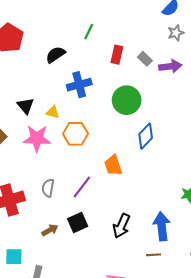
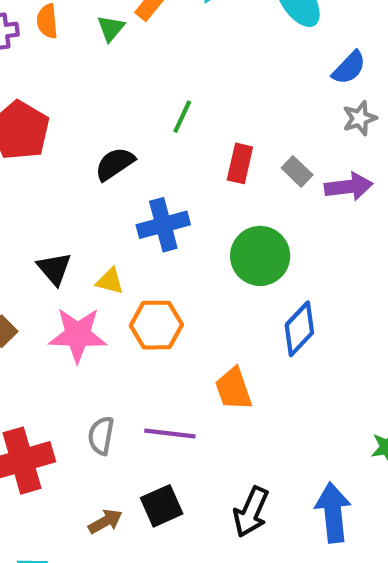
purple line: (82, 187) -> (170, 433), turned 60

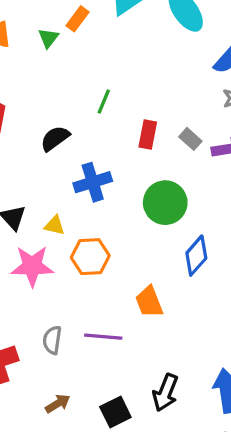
black square: (162, 506) -> (115, 412), moved

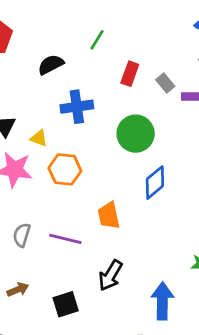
black arrow: (165, 393) -> (110, 275), moved

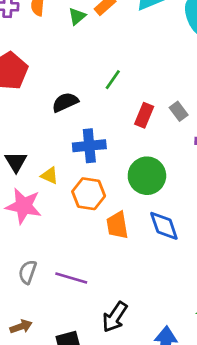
gray rectangle: (165, 83) -> (179, 111), moved
orange hexagon: (65, 169) -> (89, 194), moved
blue diamond: (155, 183) -> (164, 226), turned -72
orange trapezoid: (109, 215) -> (117, 225), moved

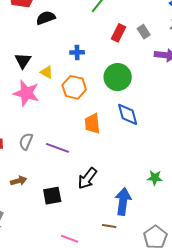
black semicircle: (65, 102) -> (46, 18), moved
blue cross: (89, 146) -> (77, 52), size x0.6
orange trapezoid: (117, 225) -> (92, 124), moved

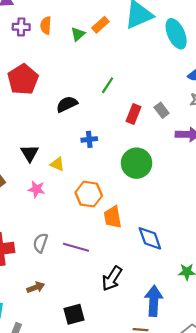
black semicircle: (46, 18) -> (67, 104), moved
orange hexagon: (74, 87) -> (89, 194), moved
pink star: (26, 93) -> (36, 189), size x0.6
blue diamond: (128, 114) -> (150, 238), moved
black square: (52, 196) -> (74, 314), moved

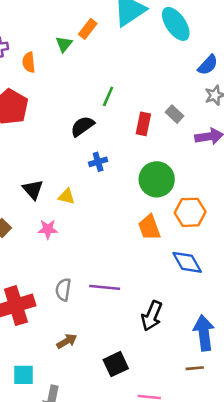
orange semicircle: (46, 25) -> (29, 62), moved
black semicircle: (67, 104) -> (82, 126), moved
orange hexagon: (89, 194) -> (190, 212), moved
orange trapezoid: (113, 217) -> (149, 227), moved

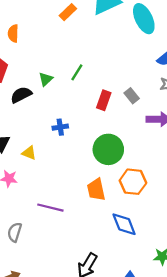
green triangle: (64, 44) -> (46, 79), moved
black semicircle: (82, 126) -> (21, 95), moved
purple line: (105, 287) -> (50, 208), moved

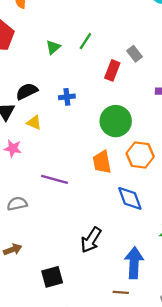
black semicircle: (21, 95) -> (27, 91), moved
gray rectangle: (132, 96) -> (135, 54), moved
gray semicircle: (15, 232) -> (17, 204), turned 60

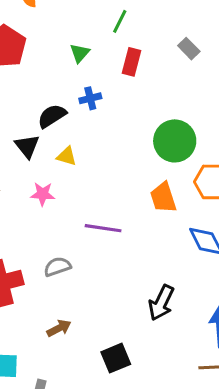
green line: (85, 41) -> (120, 21), moved
red rectangle: (112, 70) -> (131, 62), moved
blue cross: (67, 97) -> (90, 98), moved

